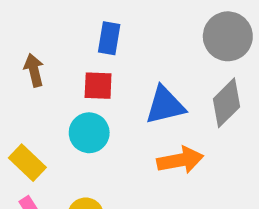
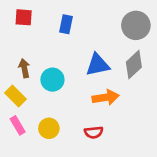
brown arrow: (34, 70) -> (24, 68), moved
red square: (98, 86) -> (24, 17), moved

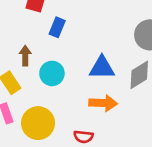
blue rectangle: (66, 24) -> (57, 27), moved
yellow circle: (49, 128) -> (38, 123), size x1.5

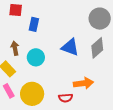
blue triangle: (102, 68) -> (70, 47), turned 30
orange arrow: (103, 103) -> (83, 83), moved

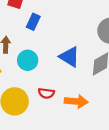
red semicircle: (66, 98) -> (46, 93), moved

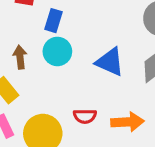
cyan circle: (28, 60) -> (57, 51), moved

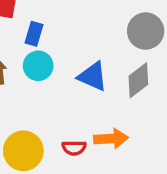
red semicircle: (85, 116) -> (74, 148), moved

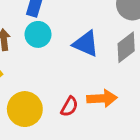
red semicircle: (74, 148) -> (69, 107), turned -60

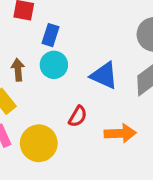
red semicircle: (69, 107) -> (78, 116), moved

